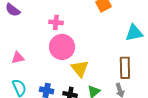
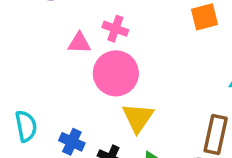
pink triangle: (18, 58) -> (79, 43), moved

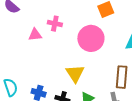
pink circle: (116, 73) -> (91, 38), moved

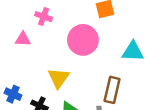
pink triangle: (35, 35) -> (23, 39), moved

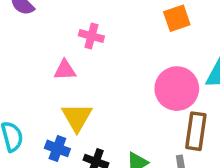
pink circle: (83, 40) -> (177, 89), moved
yellow triangle: (59, 78) -> (77, 117), moved

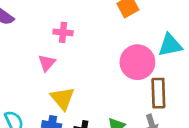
pink triangle: (65, 70) -> (47, 63), turned -36

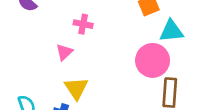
cyan triangle: (170, 45) -> (171, 31), moved

